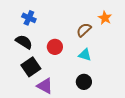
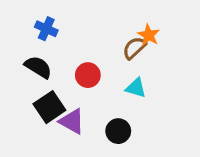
orange star: (105, 18) -> (149, 35), moved
black circle: (84, 82) -> (118, 131), moved
purple triangle: (45, 86) -> (72, 121), moved

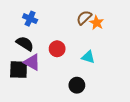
brown semicircle: (134, 48) -> (84, 18), moved
black square: (49, 107) -> (19, 70), moved, turned 36
purple triangle: (72, 121) -> (32, 62), moved

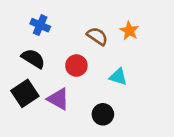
brown semicircle: (84, 18) -> (97, 36), moved, turned 77
purple triangle: (32, 62) -> (58, 99), moved
black square: (19, 70) -> (25, 93), turned -36

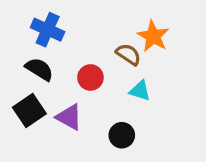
blue cross: (40, 25) -> (48, 30), size x1.4
orange star: (129, 31) -> (153, 36), size x1.4
brown semicircle: (97, 36) -> (128, 54), moved

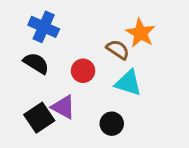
cyan triangle: (140, 91) -> (128, 83), size x1.4
black square: (29, 110) -> (39, 118), moved

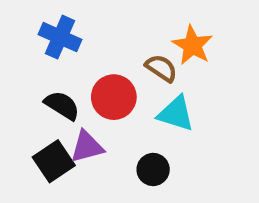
black semicircle: (36, 63) -> (62, 105), moved
red circle: (83, 71) -> (114, 97), size x1.4
purple triangle: (63, 107) -> (87, 147), turned -44

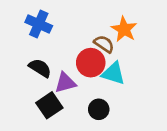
red circle: (114, 97) -> (91, 63), moved
purple triangle: (87, 147) -> (65, 83), moved
black square: (54, 161) -> (49, 105), moved

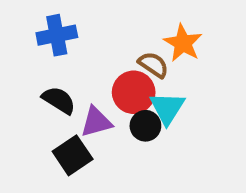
blue cross: (39, 24) -> (57, 35), turned -35
cyan triangle: (113, 73) -> (167, 108), turned 45
black circle: (99, 109) -> (145, 126), moved

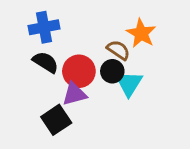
red circle: (134, 92) -> (79, 71), moved
black semicircle: (59, 100) -> (46, 62), moved
black circle: (145, 126) -> (112, 71), moved

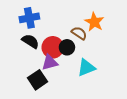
black circle: (112, 71) -> (67, 47), moved
cyan triangle: (129, 83) -> (86, 68), moved, turned 36

